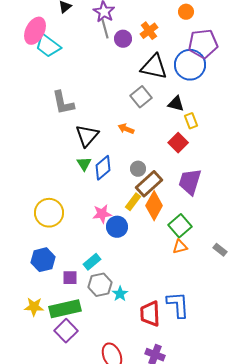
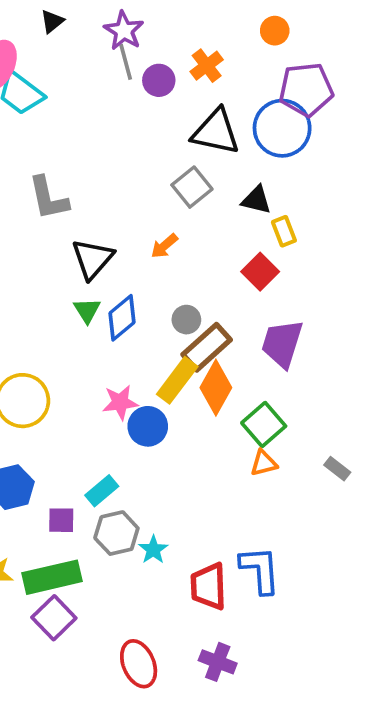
orange arrow: (126, 129) -> (164, 246), turned -63
yellow rectangle: (133, 202) -> (177, 380), size x1.4

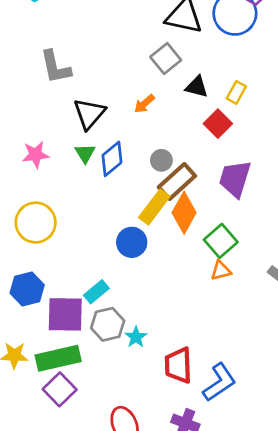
black triangle: (256, 200) -> (197, 87), moved
yellow rectangle: (284, 231) -> (236, 92), turned 50
pink star: (120, 402) -> (36, 155), moved
purple square: (61, 520) -> (65, 314), size x1.8
blue L-shape: (260, 570) -> (219, 382), moved, turned 60

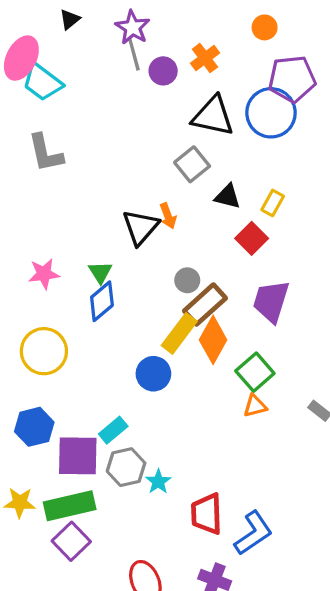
gray L-shape: (55, 67) -> (46, 153), moved
orange arrow: (144, 104) -> (168, 216), turned -70
black triangle: (89, 114) -> (141, 227), moved
blue diamond: (112, 159) -> (102, 301), moved

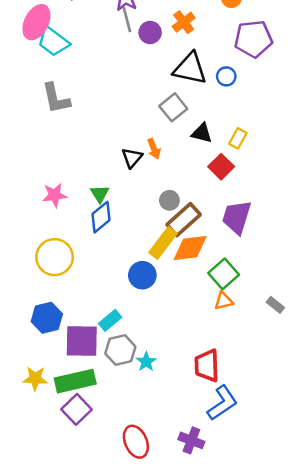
blue circle: (271, 113) -> (226, 76), moved, size x0.5
black triangle: (141, 227) -> (132, 158), size x0.7
orange diamond: (213, 340) -> (190, 248), turned 54
red trapezoid: (207, 514) -> (207, 366), moved

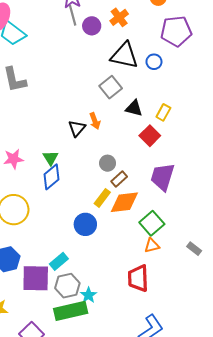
brown rectangle: (184, 220) -> (119, 179), size x0.6
yellow rectangle: (163, 243) -> (102, 198), size x0.7
red trapezoid: (207, 366) -> (138, 278), moved
green rectangle: (75, 381) -> (71, 311), moved

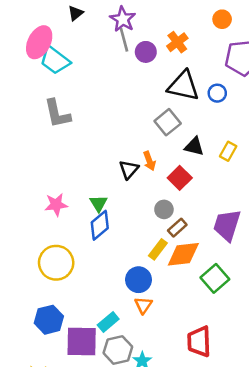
red square: (150, 136) -> (180, 178), moved
orange triangle: (152, 246) -> (143, 305), moved, turned -42

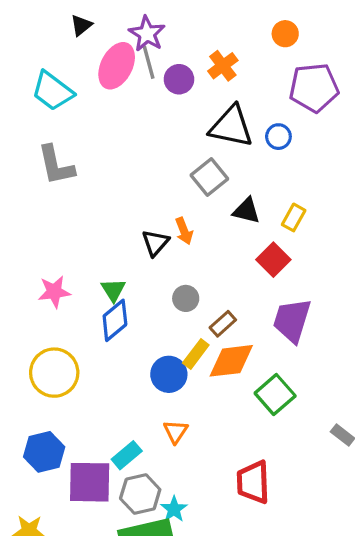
pink ellipse: (39, 42) -> (117, 66), moved
red square: (180, 178) -> (273, 260), moved
gray circle: (164, 209) -> (186, 298), moved
blue circle: (139, 280) -> (169, 374), moved

